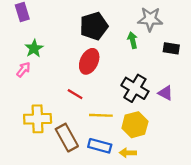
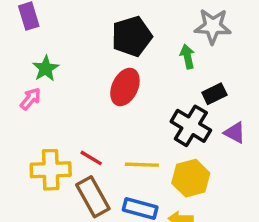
black rectangle: (171, 48) -> (214, 94), moved, turned -35
red line: (75, 94) -> (91, 158), moved

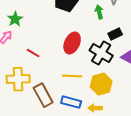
red ellipse: (125, 87) -> (72, 43), moved
red line: (91, 158) -> (33, 53), moved

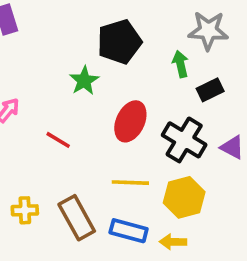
green star: (15, 19) -> (84, 81), moved
black rectangle: (115, 34) -> (210, 90), moved
yellow cross: (18, 79) -> (25, 210), moved, size x0.6

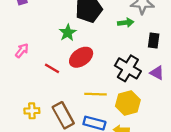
green arrow: (180, 64) -> (126, 23), turned 96
black rectangle: (210, 90) -> (154, 40), moved, turned -56
red ellipse: (130, 121) -> (81, 57), moved, turned 30

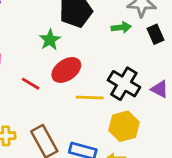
black rectangle: (154, 40) -> (155, 34), moved, turned -32
yellow line: (96, 94) -> (90, 97), moved

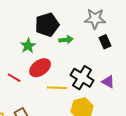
green arrow: (121, 27) -> (66, 40), moved

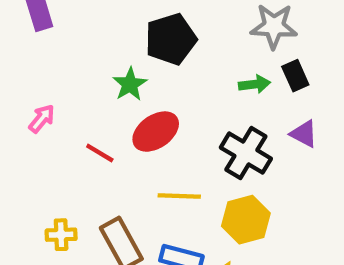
green arrow: (66, 40) -> (254, 84), moved
purple triangle: (108, 82) -> (304, 134), moved
yellow line: (57, 88) -> (179, 196), moved

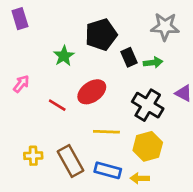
black rectangle: (295, 76) -> (129, 57), moved
green star: (130, 84) -> (64, 56), moved

